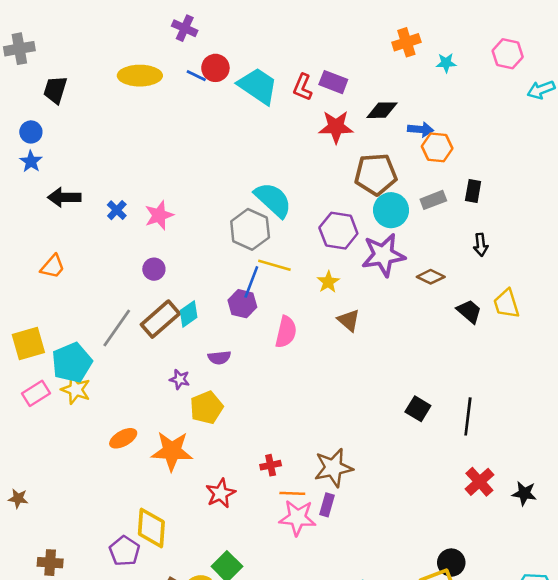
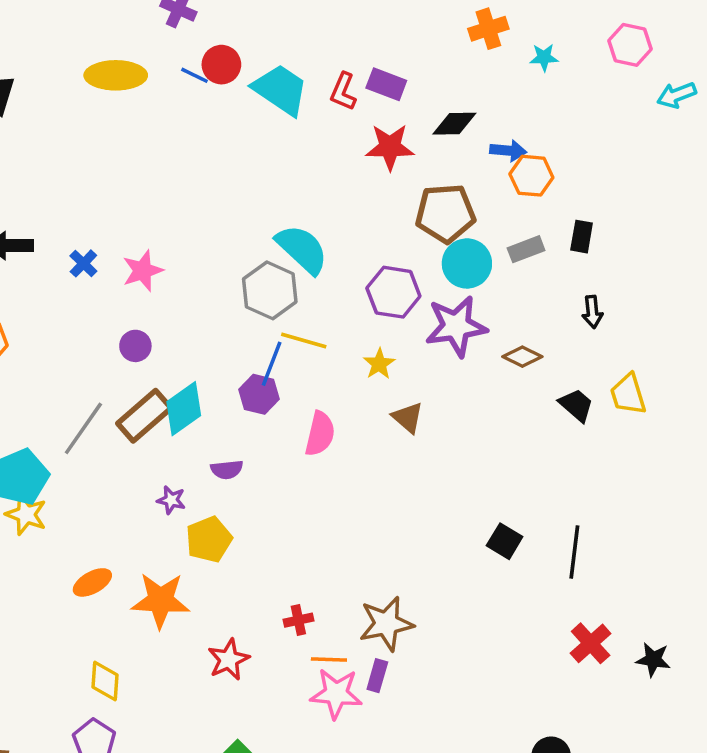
cyan diamond: (189, 314) -> (184, 409), size x1.4
yellow diamond: (151, 528) -> (105, 681), moved, size x0.7

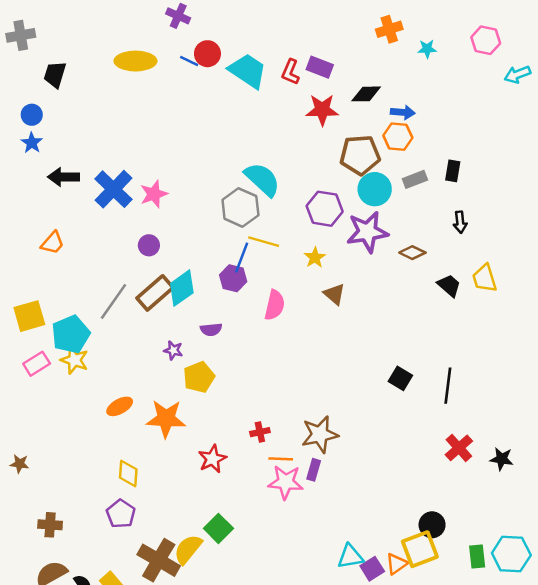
orange hexagon: (531, 176) -> (398, 137), moved
blue cross: (83, 263) -> (113, 189), size x2.0

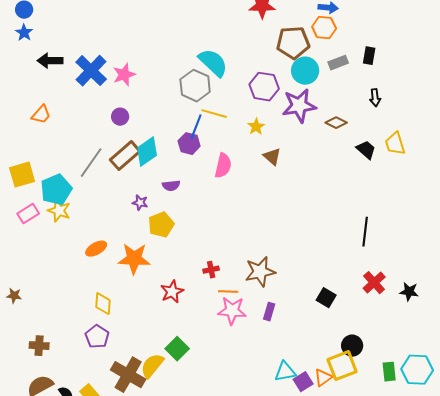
black square: (400, 378) -> (326, 298), moved
purple rectangle: (314, 470) -> (269, 312), moved

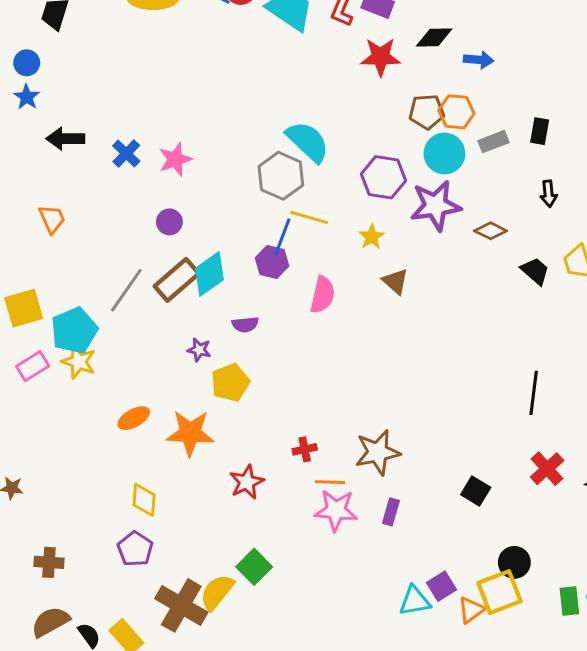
orange hexagon: (324, 28) -> (456, 112), moved
brown pentagon: (293, 43) -> (427, 112), size x0.7
blue cross: (91, 71) -> (126, 153), size x0.6
orange trapezoid: (41, 115) -> (52, 219), turned -65
purple square: (303, 382) -> (441, 586), moved

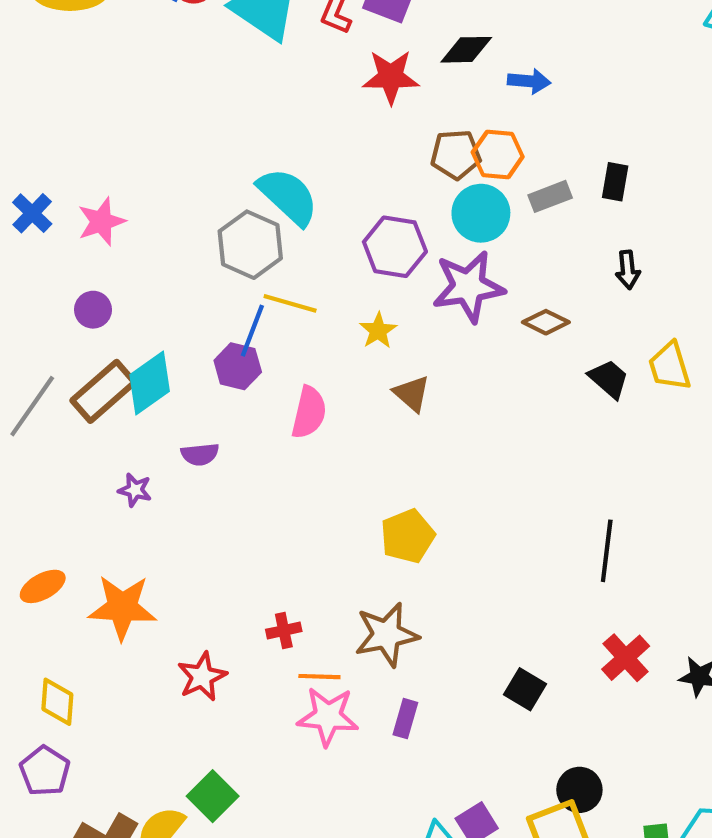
yellow pentagon: (230, 382) -> (408, 536), moved

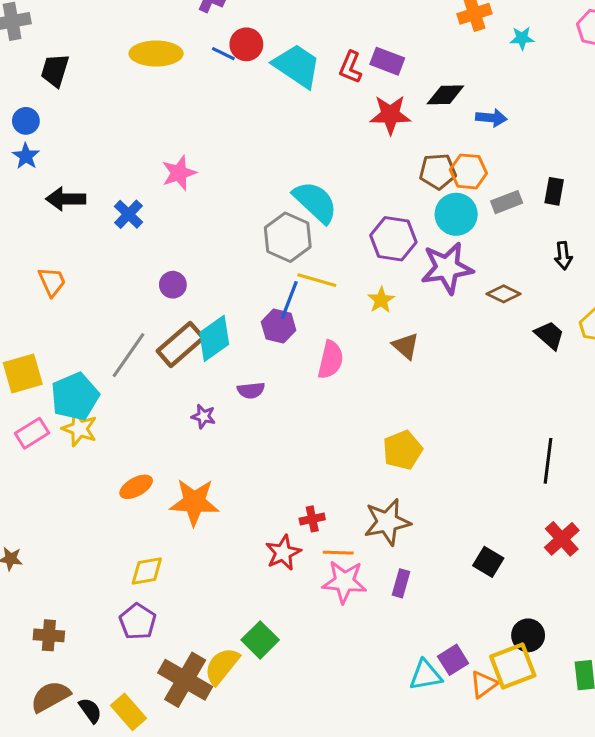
pink star: (101, 222) -> (179, 173), moved
red star: (202, 677) -> (283, 553), moved
yellow diamond: (57, 702) -> (147, 571), turned 76

